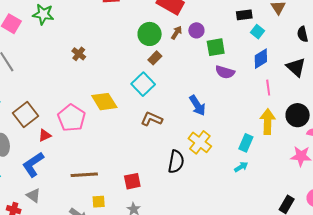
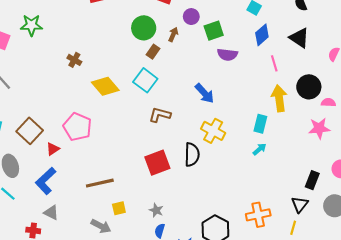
brown arrow: (176, 33) -> (173, 34), moved
yellow diamond: (104, 102) -> (105, 86), moved
red square: (132, 181) -> (157, 163), moved, size x1.4

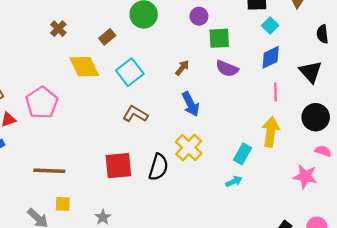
brown arrow: (173, 34) -> (182, 68), moved
brown rectangle: (153, 52) -> (107, 37), moved
black circle: (309, 87) -> (316, 117), moved

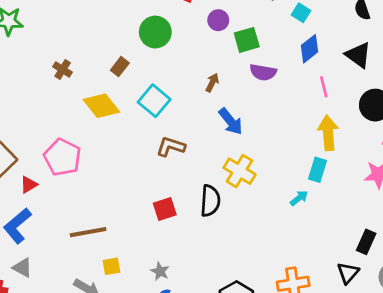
cyan rectangle: (242, 154) -> (317, 170), moved
red square: (118, 166) -> (165, 209), size x0.7

